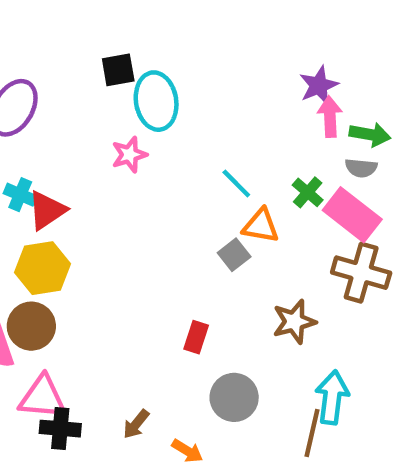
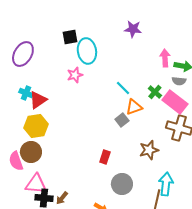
purple star: (319, 85) -> (133, 29), moved, turned 30
orange triangle: (261, 226) -> (134, 107), turned -30
brown arrow: (136, 424) -> (62, 198), moved

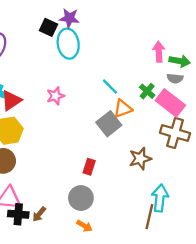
purple star: (133, 29) -> (69, 18), moved
black square: (70, 37) -> (48, 27), turned 35
pink star: (75, 75) -> (55, 96), moved
gray square: (122, 120) -> (109, 124), size x1.5
gray circle: (122, 184) -> (81, 198), moved

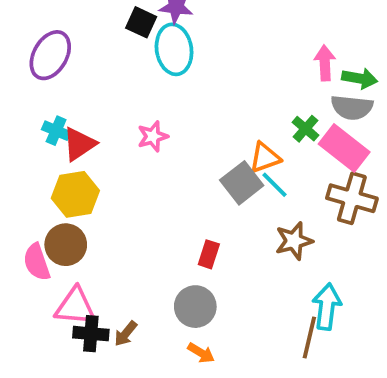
gray semicircle: (175, 78) -> (352, 107), size x1.5
cyan line: (110, 87) -> (275, 185), moved

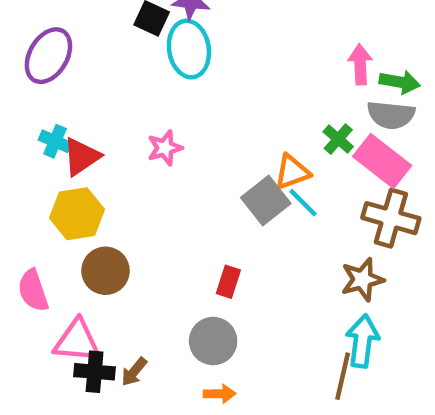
brown star: (294, 241) -> (362, 280), moved
brown circle: (66, 245) -> (106, 271), moved
orange arrow: (201, 353) -> (220, 394), turned -32

